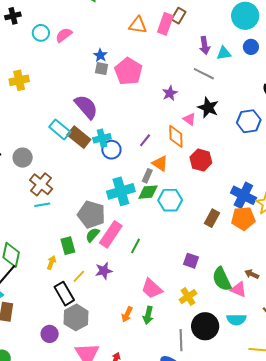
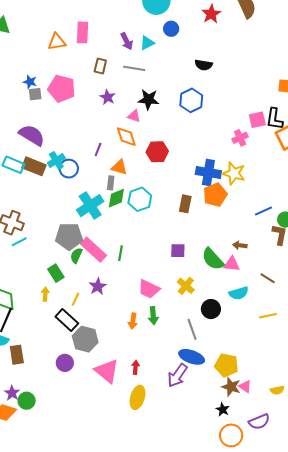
brown rectangle: (179, 16) -> (100, 66), moved
pink rectangle: (111, 234) -> (94, 250), turned -64
black circle: (205, 326) -> (211, 309), size x0.7

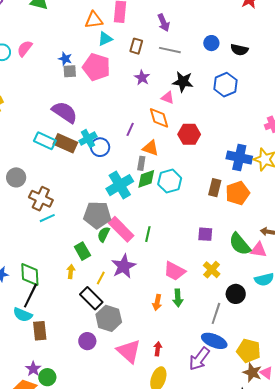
blue circle: (171, 29) -> (211, 43), moved
cyan triangle: (147, 43) -> (105, 39), moved
orange pentagon: (215, 195) -> (238, 193), moved
purple star: (98, 286) -> (124, 266), size x1.4
gray line: (192, 329) -> (216, 313), turned 35

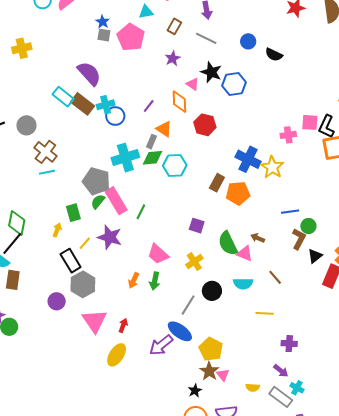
blue hexagon: (225, 85) -> (234, 84), moved
purple star: (124, 266) -> (110, 237), turned 30

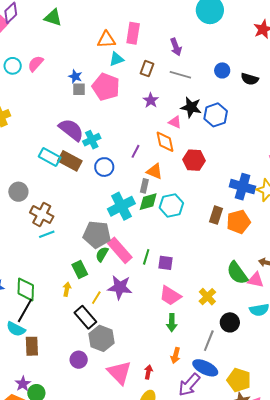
cyan cross: (106, 105) -> (92, 140), moved
purple square: (197, 226) -> (166, 263), moved
orange arrow: (134, 280) -> (176, 355), moved

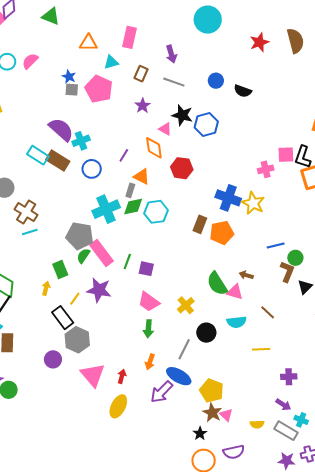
orange triangle: (106, 40) -> (88, 43), moved

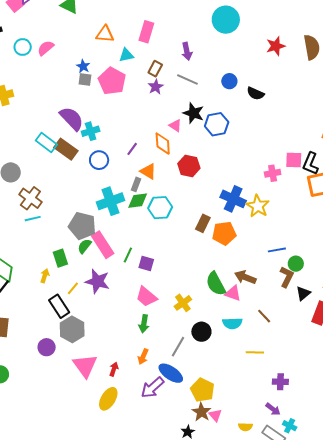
purple star: (143, 106) -> (156, 87), moved
brown arrow: (246, 275) -> (245, 277), size x1.5

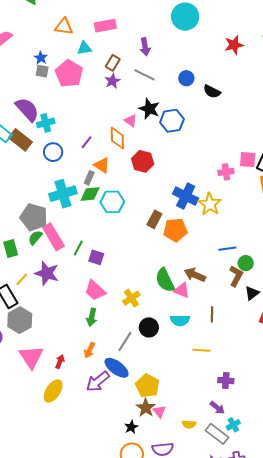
pink rectangle: (146, 32) -> (105, 26), turned 60
brown line: (264, 316) -> (212, 314), turned 42
cyan cross: (290, 426) -> (233, 425), turned 32

